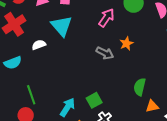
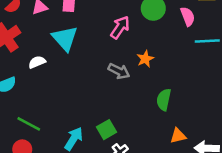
green semicircle: (140, 87) -> (164, 100), moved
green line: (31, 95) -> (29, 124), turned -42

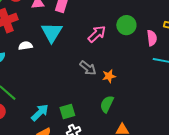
orange star: (145, 59) -> (109, 76), moved
green semicircle: (164, 100) -> (107, 104), moved

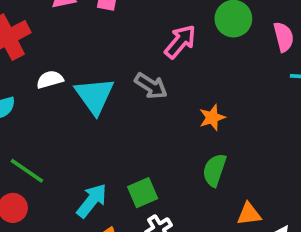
cyan triangle: (52, 32) -> (94, 96), moved
gray arrow: (88, 68) -> (151, 86), moved

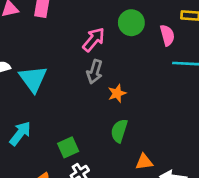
gray arrow: (151, 86) -> (95, 72), moved, turned 75
cyan arrow: (92, 201) -> (20, 133), moved

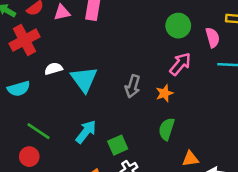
pink arrow: (94, 40) -> (180, 64), moved
gray arrow: (95, 72) -> (133, 86), moved
cyan arrow: (20, 133) -> (86, 132), moved

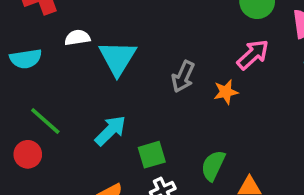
green semicircle: (167, 129) -> (213, 166), moved

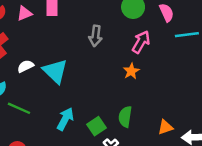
gray arrow: (183, 77) -> (95, 36), moved
green line: (45, 121) -> (19, 108), moved
green semicircle: (213, 166) -> (125, 117), moved

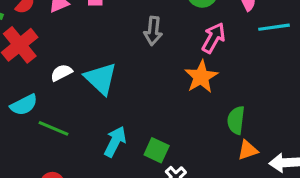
orange star: (131, 71) -> (201, 77), size x1.5
green semicircle: (125, 117) -> (236, 120), moved
green square: (96, 126) -> (157, 150), turned -30

